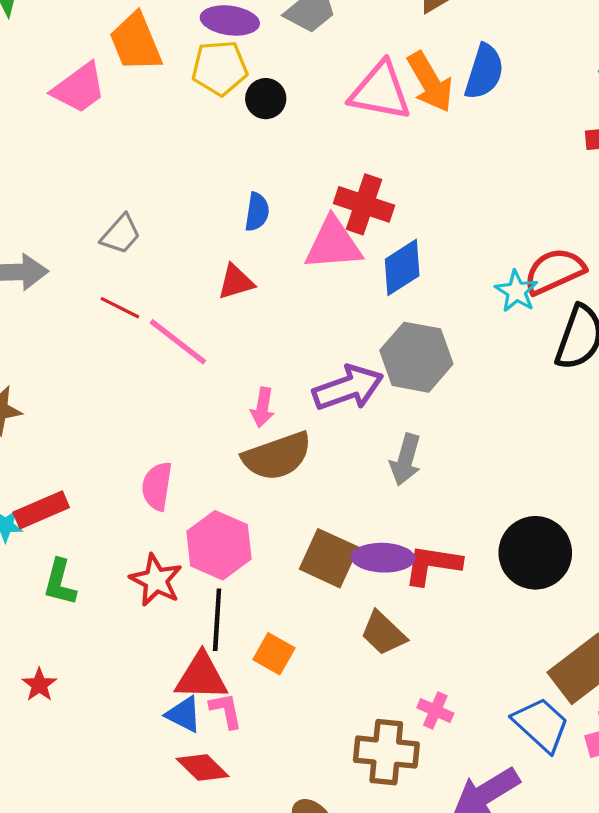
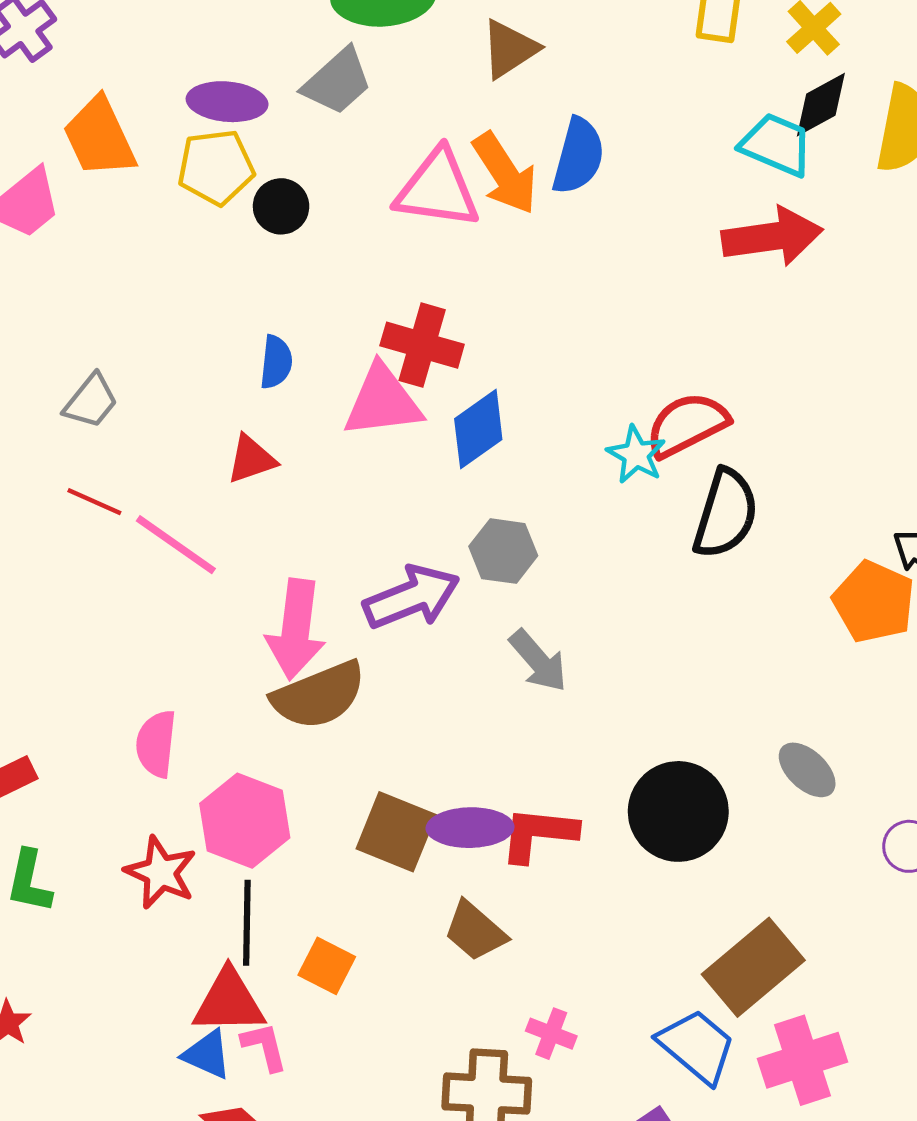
gray hexagon: (416, 357) -> (503, 551), size x0.7
pink arrow: (263, 407) -> (296, 629), size x1.8
gray arrow: (406, 460) -> (538, 661), moved, turned -54

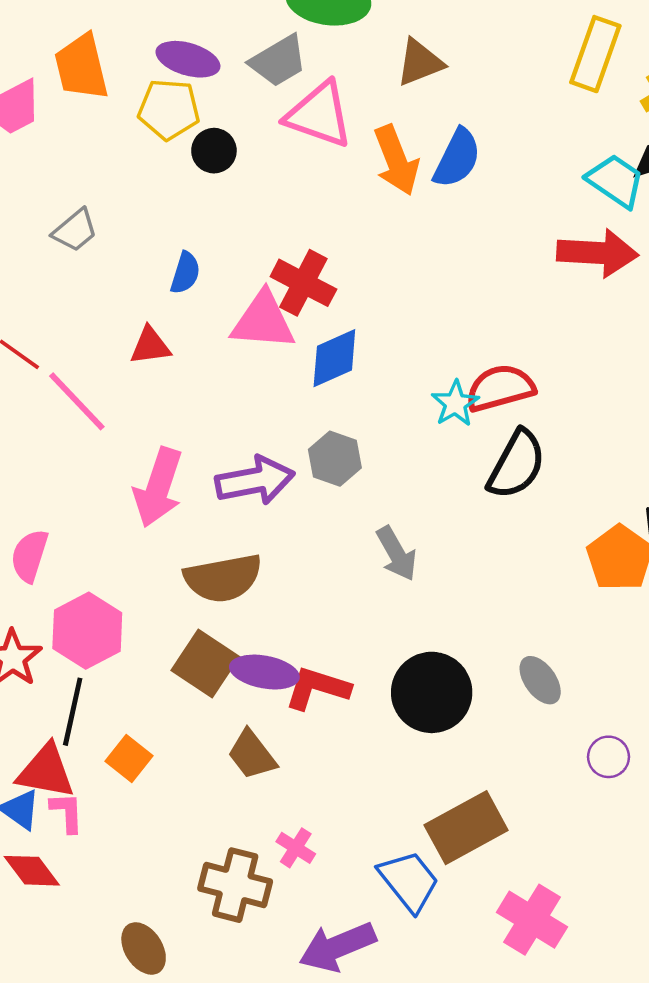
pink triangle: (437, 189) -> (319, 115), moved
gray trapezoid: (91, 401) -> (75, 230), moved
gray arrow: (538, 661) -> (397, 554), moved
brown semicircle: (319, 695) -> (223, 578), moved
pink cross: (802, 1060) -> (532, 920), moved, turned 38

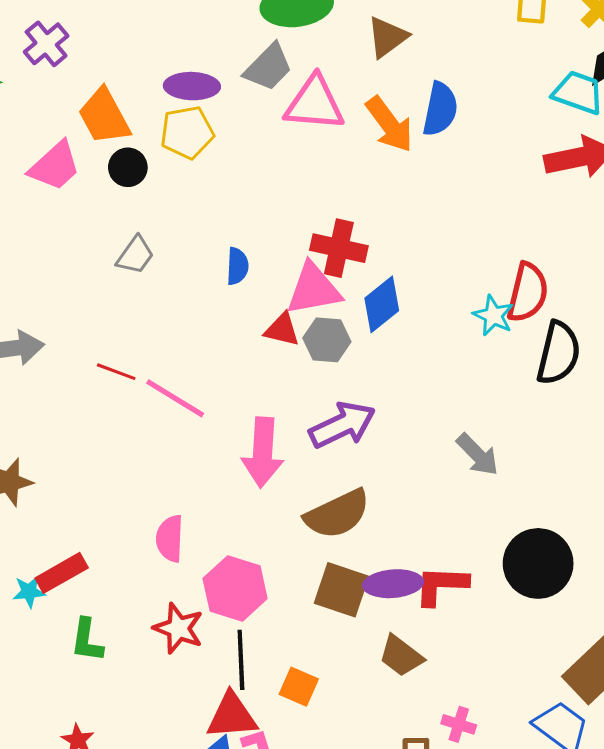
black circle: (214, 151) -> (128, 167), moved
red triangle: (150, 346) -> (282, 330), moved, turned 36
red semicircle: (500, 388) -> (528, 292), turned 134
gray hexagon: (335, 459) -> (327, 340), moved

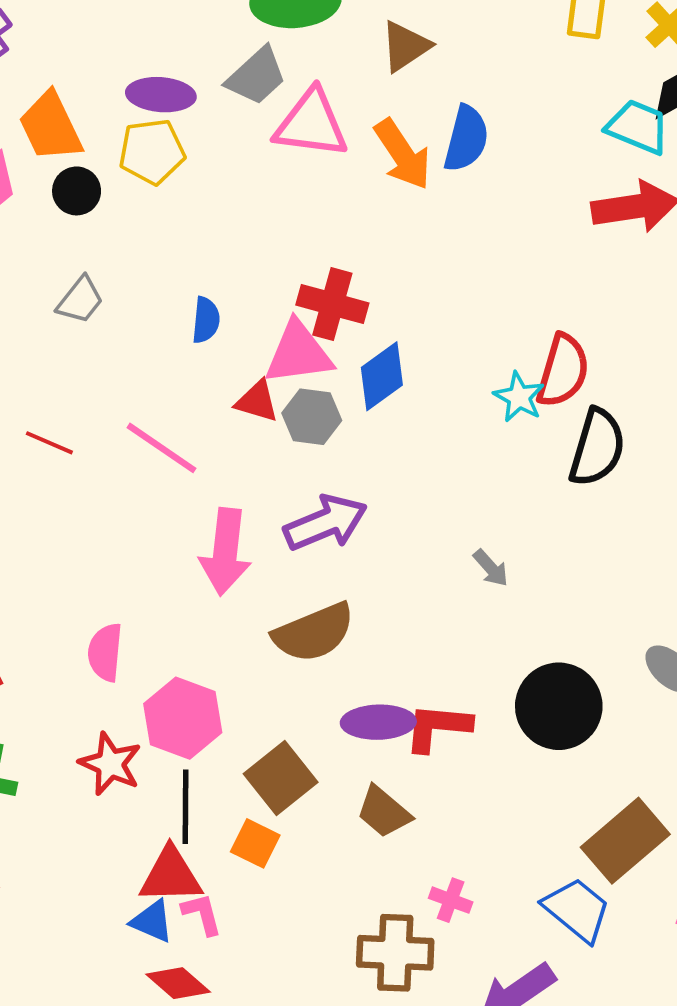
pink line: (175, 398) -> (161, 448), moved
gray arrow: (478, 455) -> (491, 568), size x0.7
brown square: (342, 590) -> (281, 778), moved, turned 30

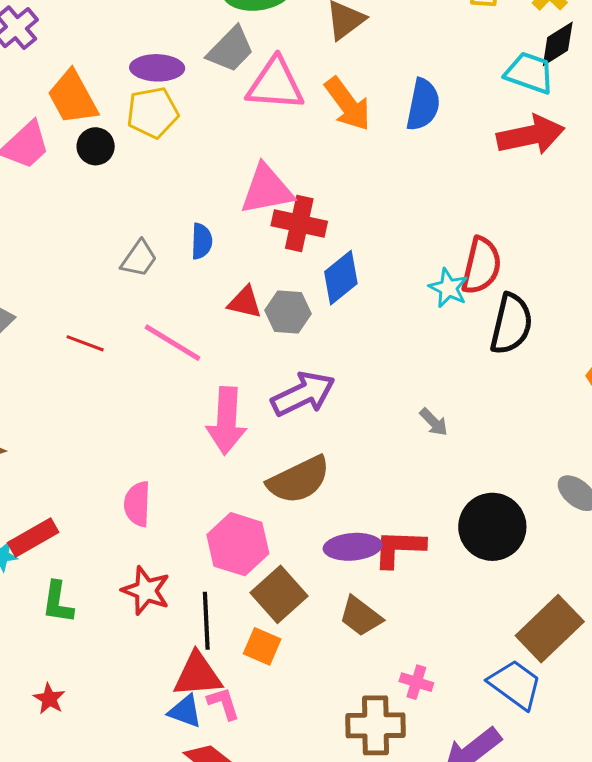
blue semicircle: (466, 139) -> (423, 105), moved
gray trapezoid: (80, 300) -> (139, 259), moved
pink triangle: (299, 353) -> (267, 190), moved
pink hexagon: (183, 718) -> (238, 544), moved

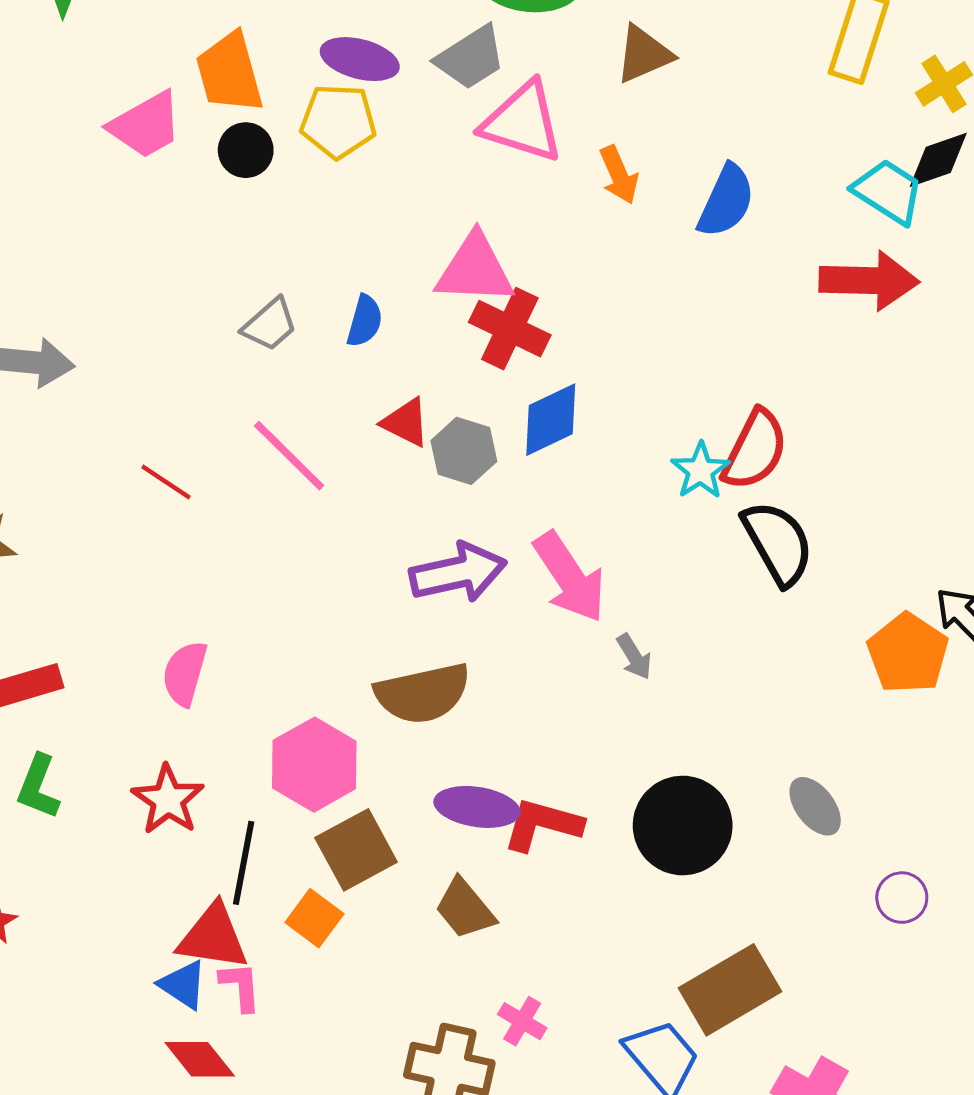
orange arrow: (348, 104) -> (619, 175), size x0.7
black semicircle: (511, 324) -> (778, 543), turned -56
red line: (85, 343) -> (166, 482), moved
pink arrow: (226, 421) -> (570, 577), moved, turned -50

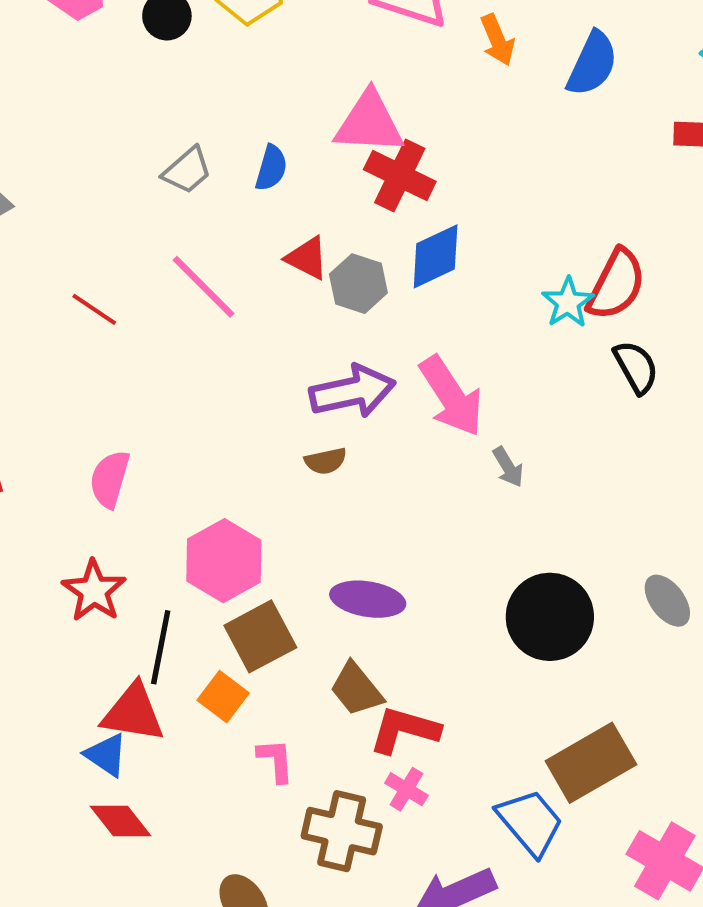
black semicircle: (778, 543) -> (636, 367), size x0.7
brown semicircle: (423, 693) -> (326, 461), moved, size x0.5
red L-shape: (542, 825) -> (404, 730), moved
pink L-shape: (240, 986) -> (276, 760), moved

